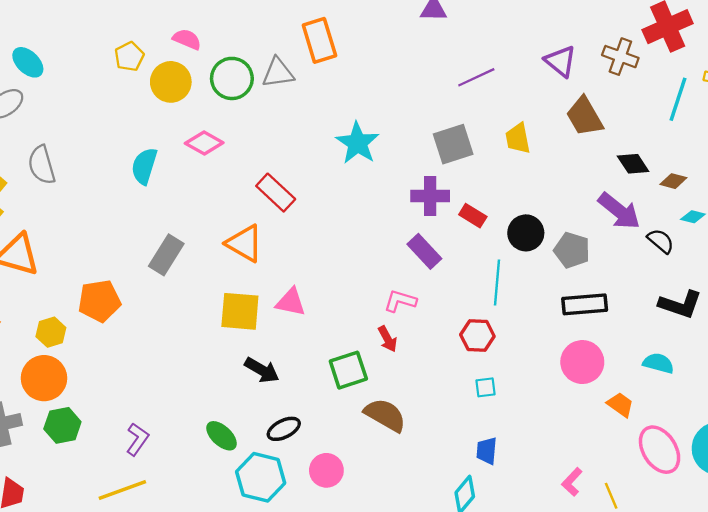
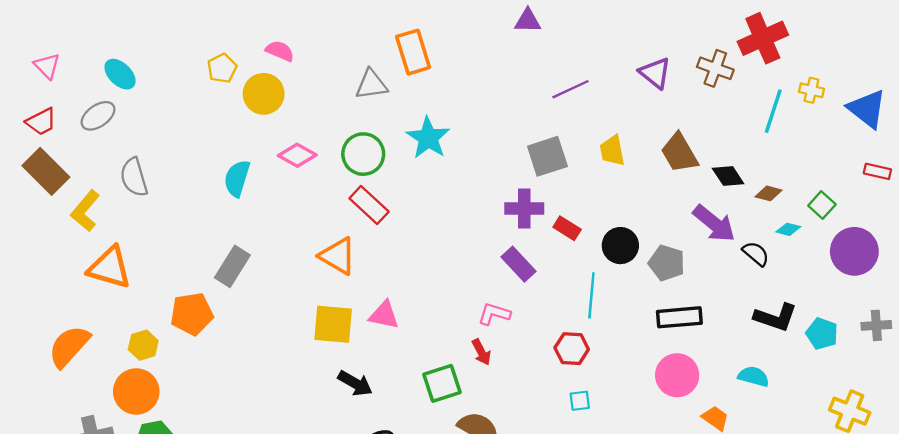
green circle: (232, 78) -> (363, 154), moved
brown trapezoid: (585, 116) -> (679, 153), moved
cyan star: (358, 143) -> (428, 138), moved
gray rectangle: (166, 255) -> (232, 266), moved

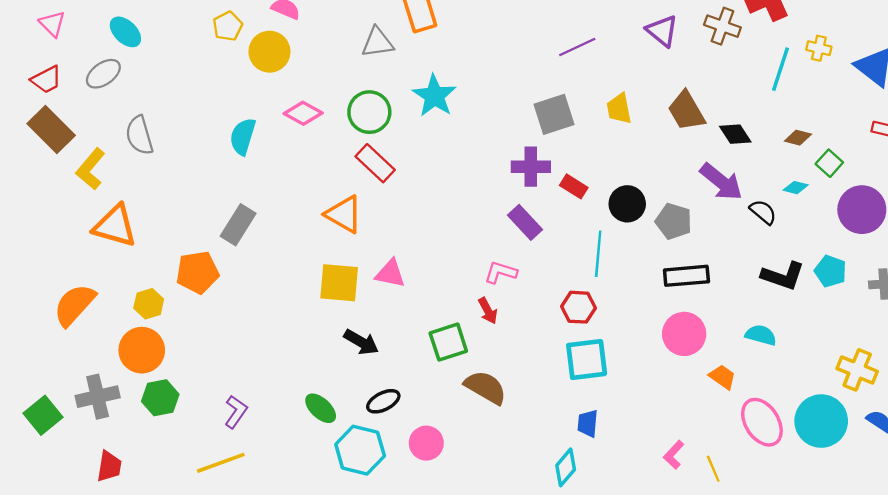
brown diamond: (769, 193) -> (798, 138), moved
cyan pentagon: (822, 334) -> (830, 271), moved
cyan square: (580, 401) -> (587, 359), size x2.0

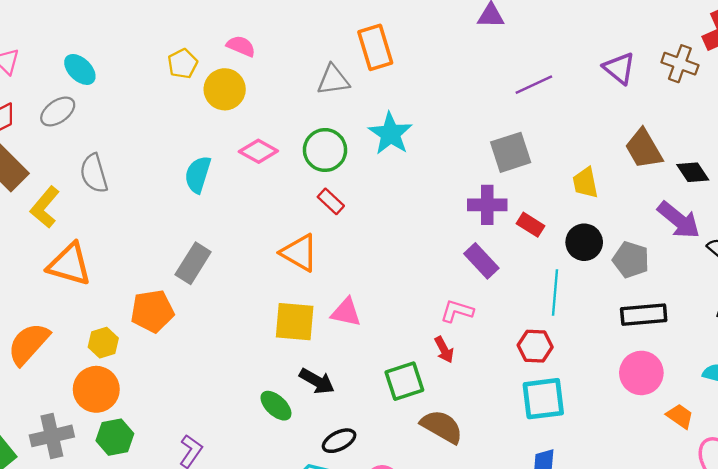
yellow trapezoid: (619, 109) -> (585, 183), moved
red rectangle: (375, 163) -> (331, 201), size x0.7
green ellipse: (321, 408) -> (276, 406), moved

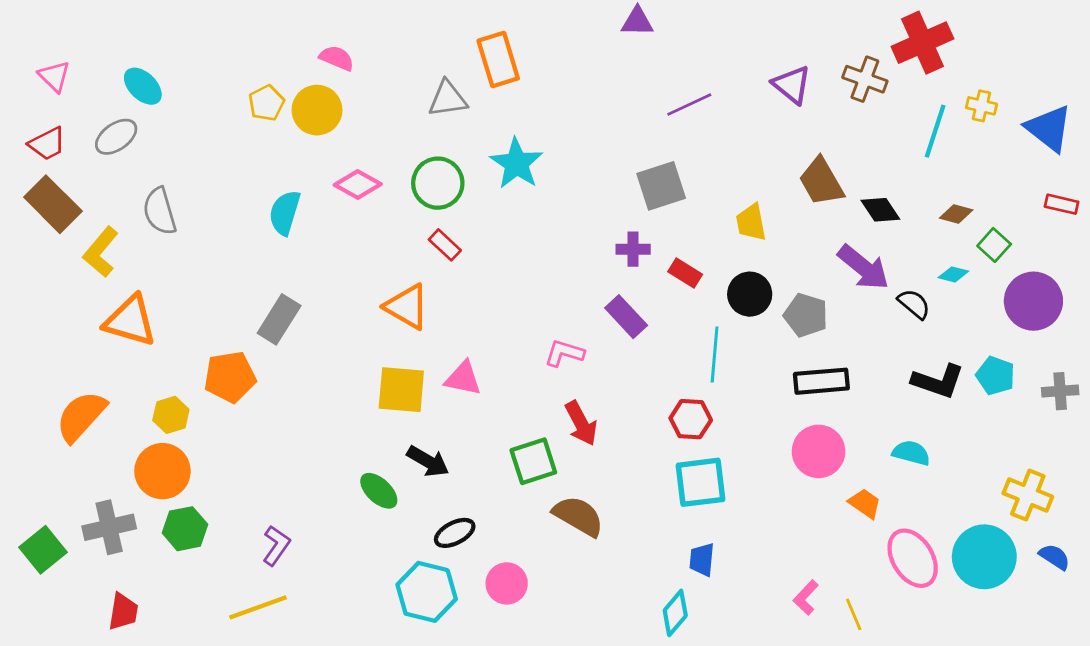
yellow pentagon: (183, 64) -> (266, 103), moved
purple cross: (487, 205) -> (633, 249), size x0.7
pink L-shape: (457, 311) -> (564, 353), moved
red arrow: (444, 350) -> (581, 423), size x1.4

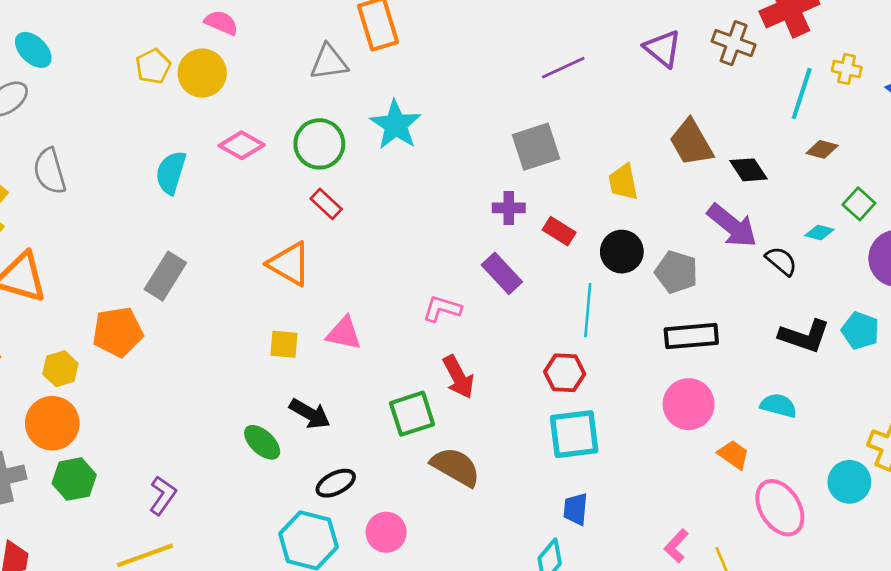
brown diamond: (956, 214) -> (822, 149), moved
yellow square: (401, 390) -> (284, 344), size x0.6
cyan circle: (984, 557) -> (849, 482), moved, size x0.7

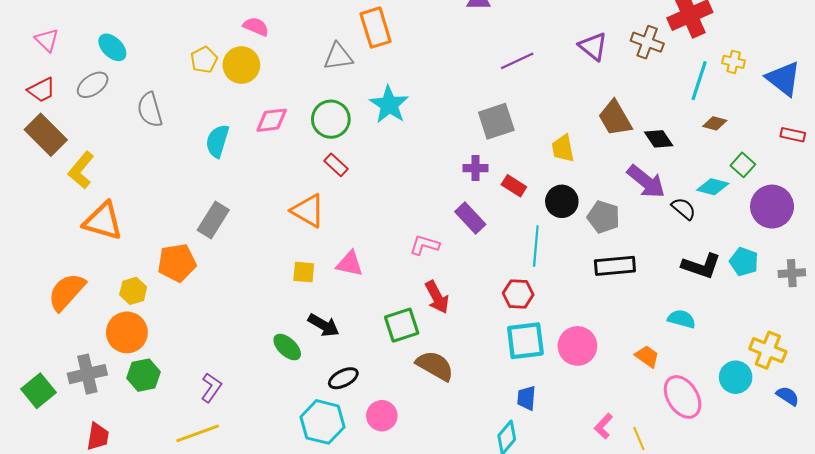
pink diamond: (242, 145) -> (272, 120), turned -36
gray semicircle: (50, 171) -> (150, 110), moved
cyan diamond: (819, 232) -> (713, 187), size x1.4
pink circle: (689, 404) -> (577, 346), moved

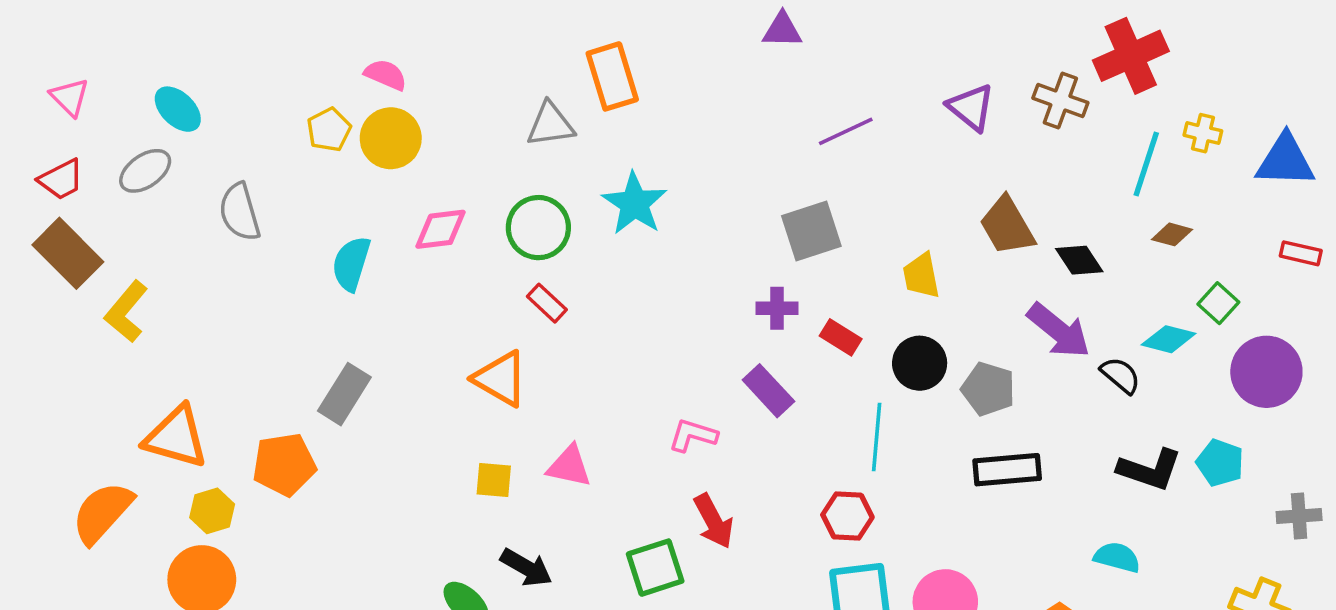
pink semicircle: (256, 27) -> (386, 75), moved
blue triangle: (783, 79) -> (1285, 161), turned -36
orange triangle: (103, 221) -> (176, 437), moved
gray cross: (792, 273) -> (1299, 516), moved

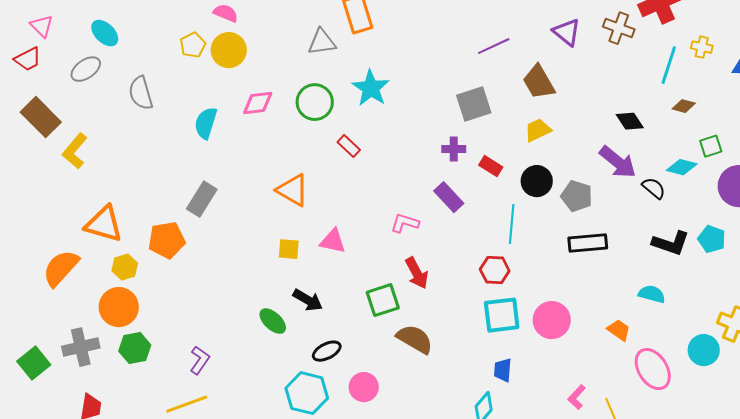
red trapezoid: (61, 179) -> (28, 59), moved
brown trapezoid: (1007, 226) -> (539, 82), moved
yellow trapezoid: (921, 276) -> (538, 130), turned 76
red rectangle: (547, 303) -> (349, 146), moved
green square: (1218, 303) -> (711, 146), turned 30

